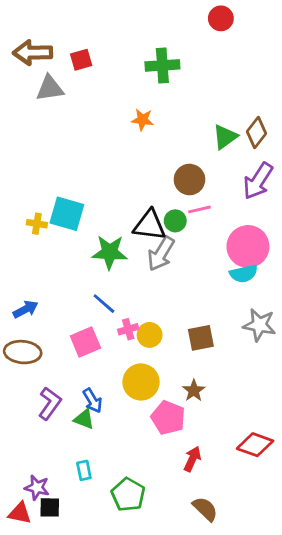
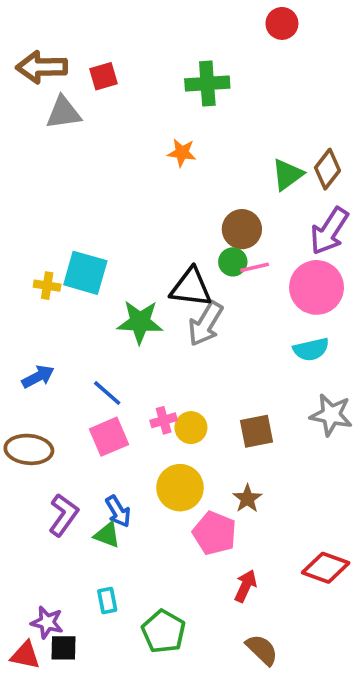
green circle: (175, 221) -> (233, 262), moved
pink circle: (248, 247) -> (317, 287), moved
blue line: (104, 304) -> (107, 393), moved
blue arrow: (26, 309) -> (38, 377), moved

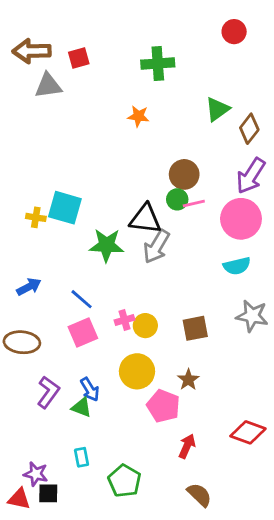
red circle: (282, 23) -> (234, 32), moved
green triangle: (287, 175) -> (217, 109), moved

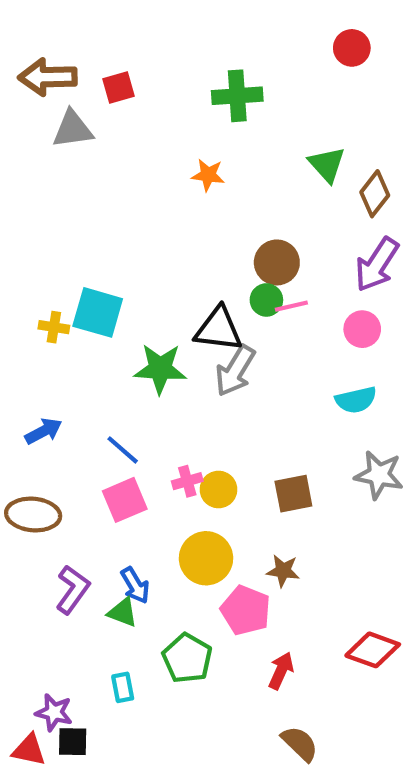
green triangle: (217, 109) -> (327, 165), turned -36
pink circle: (241, 219) -> (362, 329), size x0.6
brown star: (188, 380) -> (283, 571), turned -30
green pentagon: (125, 481) -> (187, 658), moved

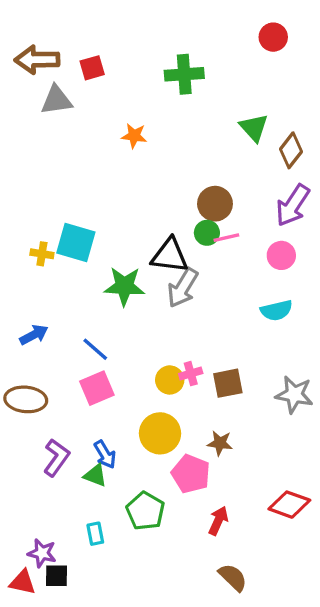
orange star: (208, 175) -> (134, 136), moved
gray star: (379, 475) -> (294, 395), moved
pink cross: (187, 481) -> (191, 374), moved

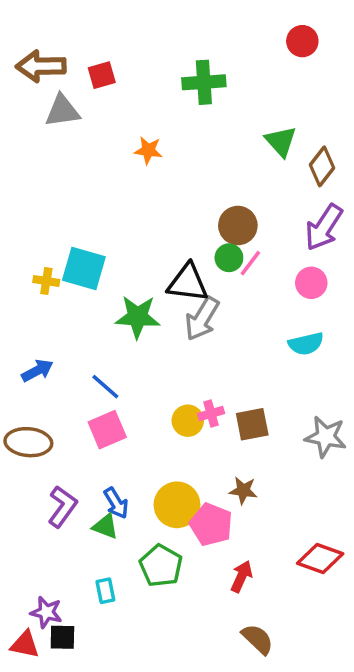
pink line: (226, 238) -> (250, 263), turned -40
yellow circle: (160, 433) -> (177, 505), moved

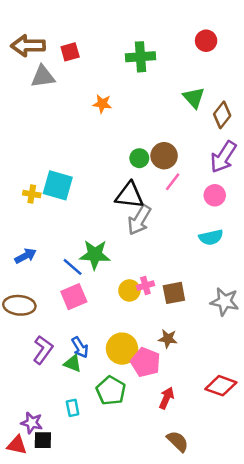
red circle: (302, 41) -> (206, 41), moved
green circle: (229, 258) -> (139, 158), moved
green star: (138, 317) -> (95, 255), moved

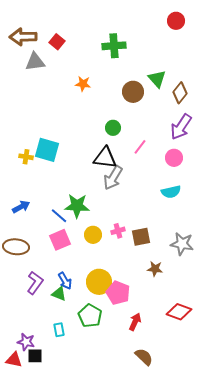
red circle: (206, 41) -> (176, 21), moved
red square: (70, 52) -> (57, 42), turned -35
brown circle: (164, 156) -> (133, 92), moved
yellow circle: (129, 290) -> (93, 235), moved
brown star: (168, 339) -> (155, 269), moved

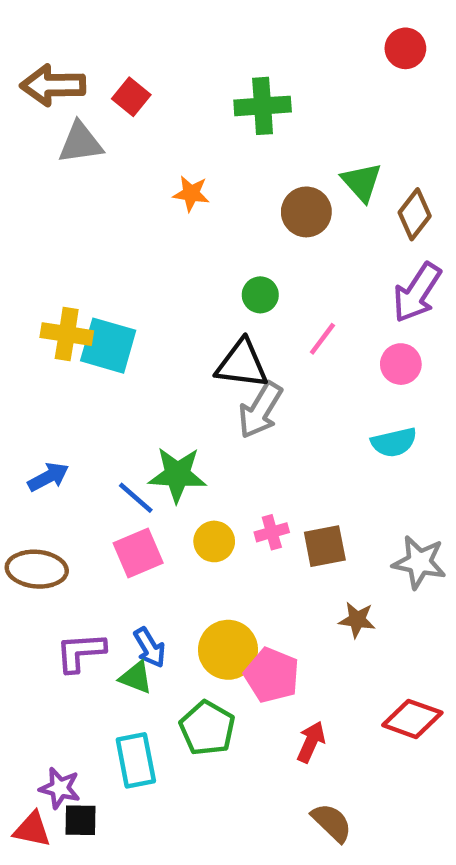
yellow cross: (26, 157) -> (67, 334), moved, size x1.5
purple L-shape: (35, 283) -> (81, 652), turned -130
cyan rectangle: (59, 330) -> (136, 760), size x1.6

